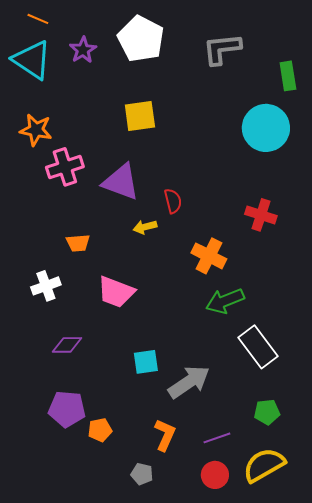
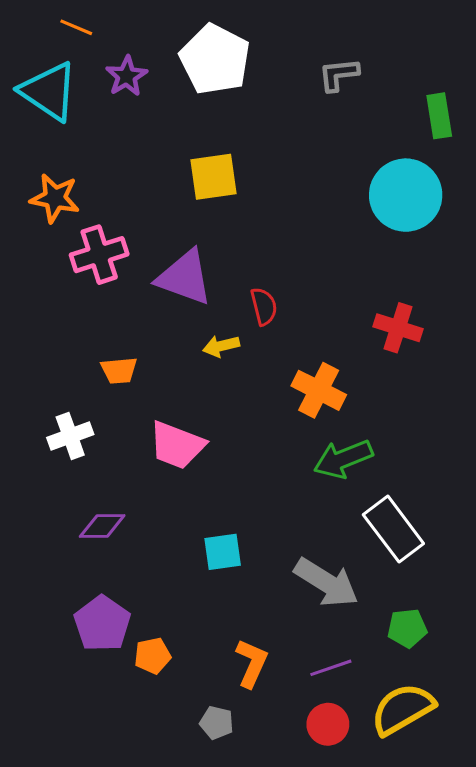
orange line: (38, 19) -> (76, 27), moved
gray L-shape: (222, 49) -> (339, 75), size x0.7
gray arrow: (189, 382) -> (326, 582), moved, turned 66
purple pentagon: (67, 409) -> (102, 624), turned 30

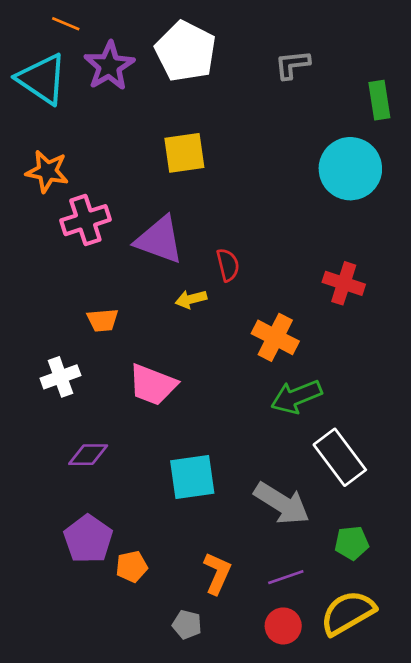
purple star: (127, 76) -> (109, 66), size x1.4
cyan square: (223, 552) -> (192, 477), size x1.4

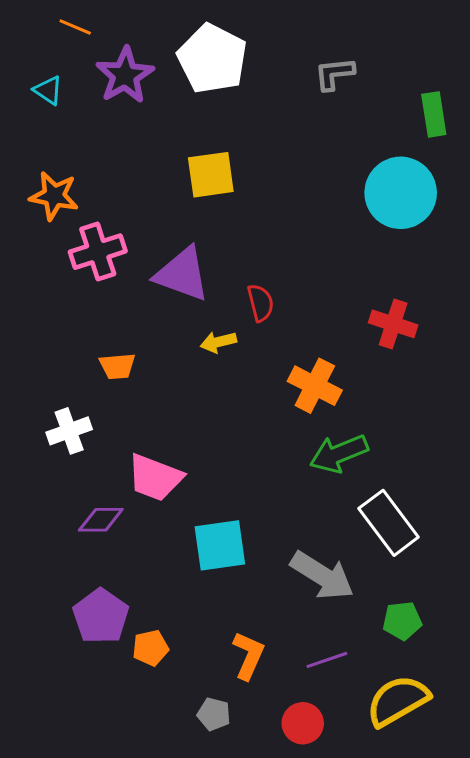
cyan triangle: (42, 79) -> (48, 90), size x0.5
pink trapezoid: (153, 385) -> (155, 478), moved
red circle: (283, 626) -> (303, 723), moved

